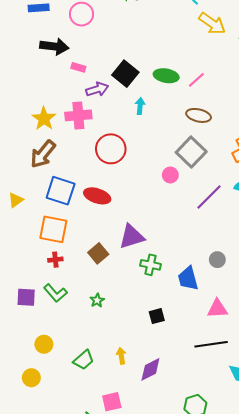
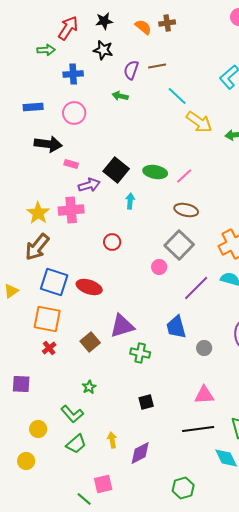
red circle: (111, 149) -> (112, 242), moved, size x0.6
red cross: (55, 260) -> (49, 348), turned -32
blue trapezoid: (188, 278) -> (176, 327), moved
green L-shape: (55, 293) -> (72, 414), moved

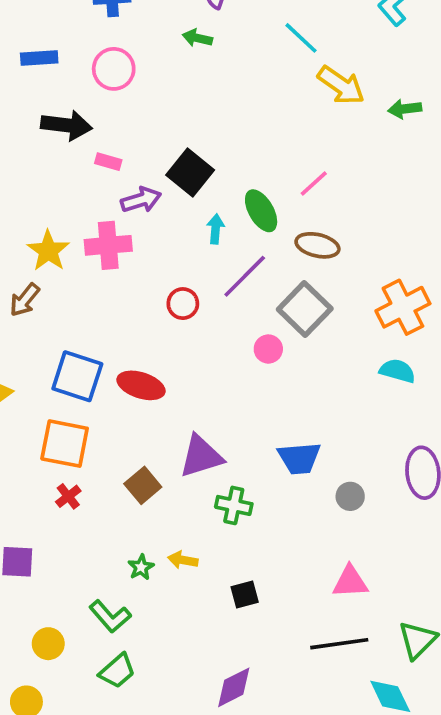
green ellipse: (155, 172) -> (261, 211), moved, turned 50
brown arrow: (37, 247) -> (25, 300), moved, size x0.7
purple line: (196, 288) -> (245, 276), moved
blue trapezoid: (176, 327) -> (299, 458), turned -80
yellow arrow: (112, 440) -> (183, 560), moved, turned -70

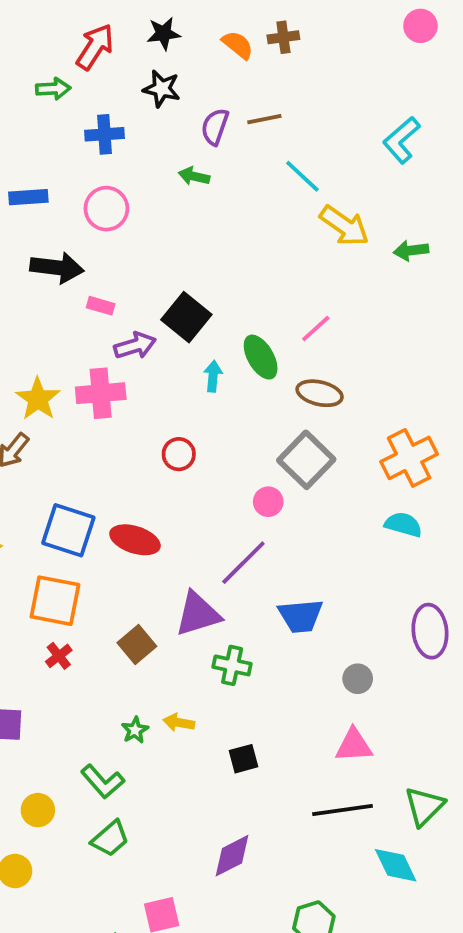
purple line: (245, 276) -> (243, 563), moved
gray circle: (350, 496) -> (358, 679), moved

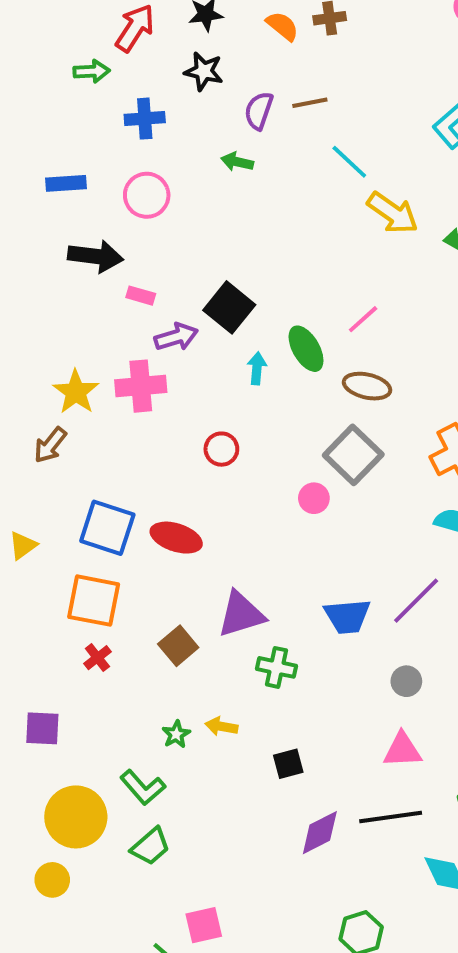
purple line: (243, 563) -> (416, 601), moved
yellow circle: (38, 810) -> (76, 817), size x1.8
purple diamond: (232, 856) -> (320, 833), moved

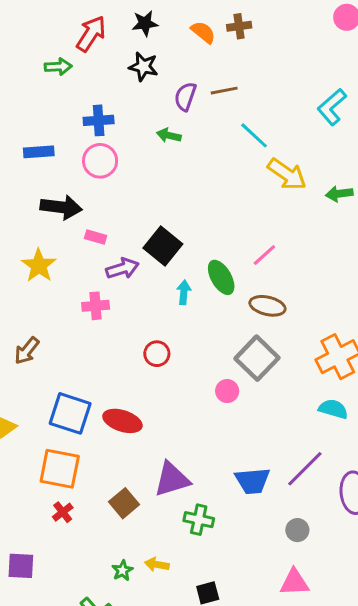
blue cross: (145, 119) -> (99, 120), moved
pink cross: (141, 386) -> (96, 306), size x0.7
yellow star: (76, 392) -> (39, 265), moved

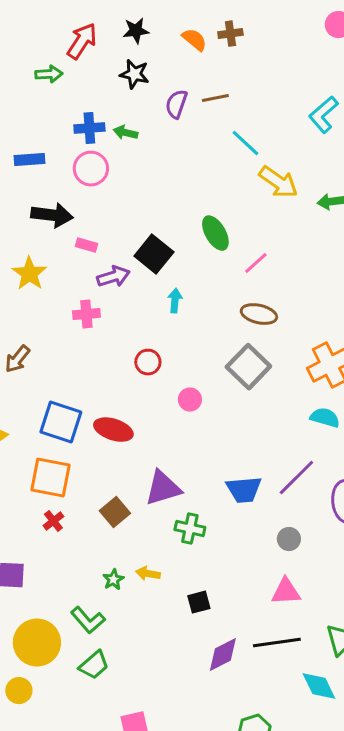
green arrow: (169, 135) -> (125, 133), moved
green ellipse: (221, 277) -> (215, 233), moved
pink circle: (227, 391) -> (190, 400), moved

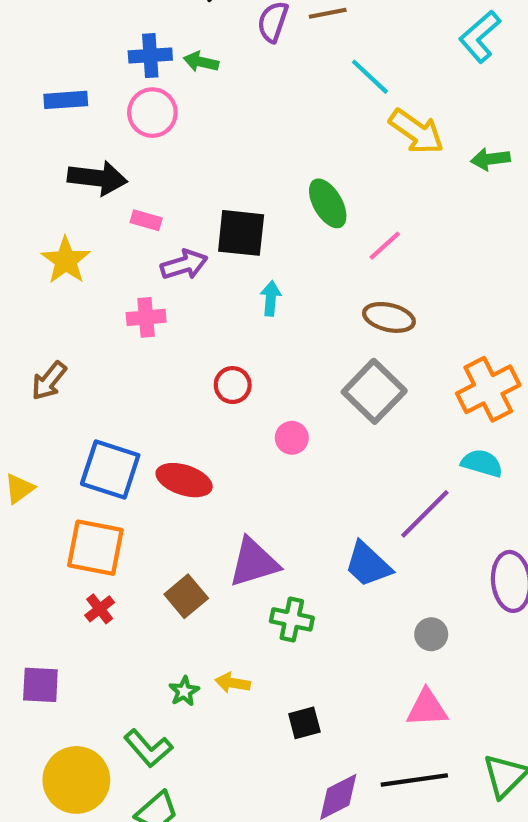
black square: (154, 254) -> (241, 233), turned -33
purple line: (296, 478) -> (425, 514), moved
blue trapezoid: (244, 490) -> (368, 565), turned 48

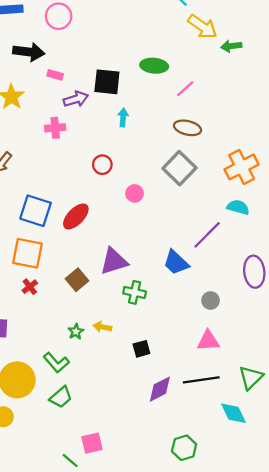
green arrow: (490, 159) -> (231, 46), moved
green ellipse: (328, 203) -> (154, 66), turned -55
red ellipse: (184, 480) -> (76, 216), turned -64

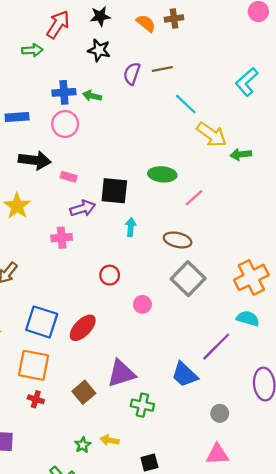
pink rectangle: (55, 75) -> (69, 177), moved
brown ellipse: (187, 128) -> (178, 240), moved
red cross: (30, 287) -> (36, 399), turned -35

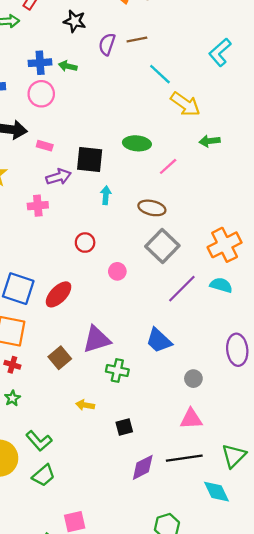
green arrow: (241, 154) -> (210, 141), moved
purple line: (216, 347) -> (182, 289), moved
green star: (83, 445) -> (12, 398), moved

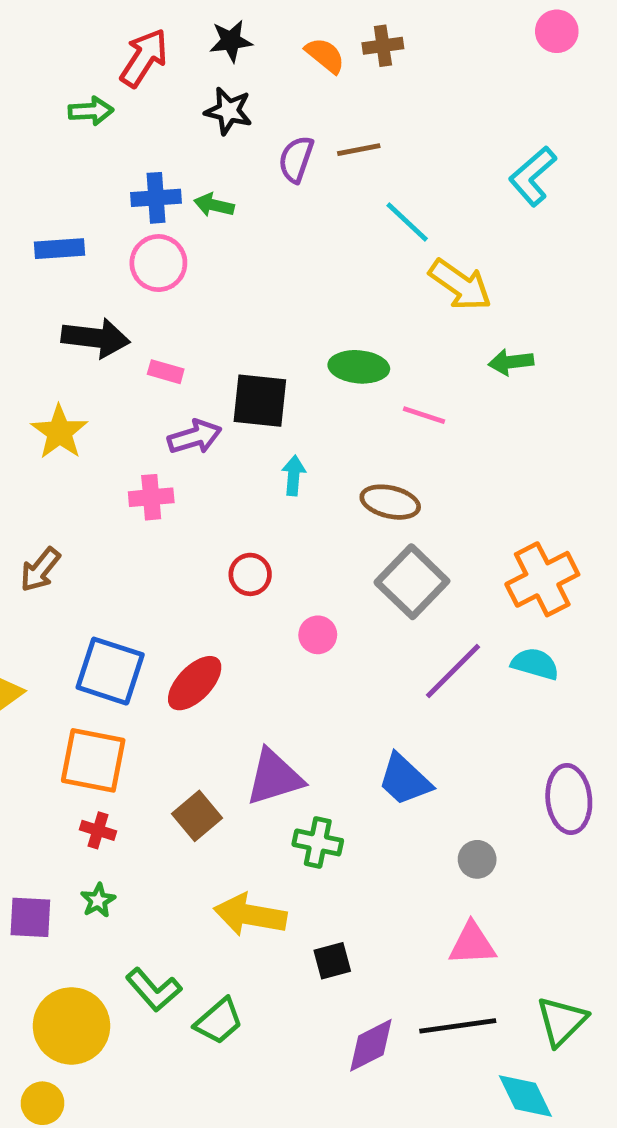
pink line: (168, 166) -> (424, 415), turned 60
yellow arrow: (85, 405) -> (250, 915), size x1.8
green trapezoid: (44, 475) -> (219, 1021), moved

